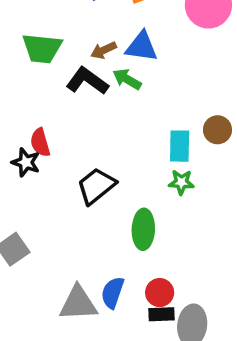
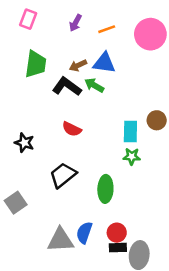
green trapezoid: (42, 48) -> (36, 64), turned -88
red semicircle: (40, 142) -> (72, 129), moved, turned -48
black trapezoid: (96, 186) -> (63, 175), moved

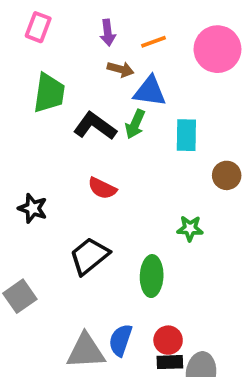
purple arrow: (76, 23) -> (108, 33), turned -35
brown arrow: (78, 65) -> (120, 69), moved, turned -140
green arrow: (94, 85) -> (135, 124), turned -96
cyan rectangle: (130, 132) -> (186, 135), moved

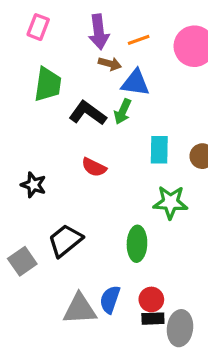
purple arrow: (108, 33) -> (99, 32), size x1.5
cyan rectangle: (186, 135) -> (159, 150), moved
green star: (190, 228) -> (170, 202), size x1.5
black trapezoid: (89, 256) -> (65, 241), moved

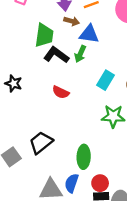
green trapezoid: (48, 84) -> (44, 35), moved
cyan rectangle: (159, 150) -> (106, 80), turned 30
black star: (33, 185) -> (14, 83), moved
green ellipse: (137, 244) -> (84, 157), moved

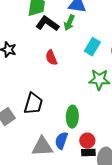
red semicircle: (61, 92) -> (51, 58), turned 42
black trapezoid: (41, 143) -> (33, 104), turned 145

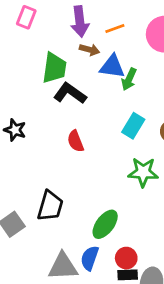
green arrow: (69, 23) -> (129, 79), moved
green ellipse: (72, 117) -> (105, 224), turned 35

